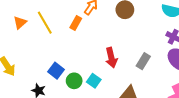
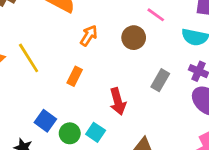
orange rectangle: (76, 23) -> (75, 76), moved
gray rectangle: (143, 61) -> (160, 80), moved

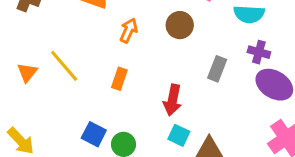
red arrow: (118, 101) -> (173, 100), turned 35
cyan square: (96, 132) -> (179, 135), moved

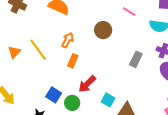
brown circle: (180, 25) -> (103, 30), moved
orange arrow: (129, 30) -> (68, 40), moved
red arrow: (173, 100) -> (87, 84), moved, turned 30

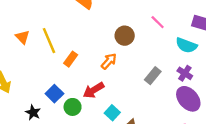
orange arrow: (68, 40) -> (109, 61), moved
orange triangle: (14, 52) -> (22, 37), turned -40
orange rectangle: (73, 61) -> (71, 59), moved

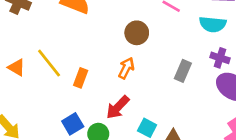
blue square: (54, 94) -> (73, 124), turned 30

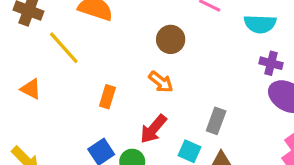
yellow line: (49, 63) -> (64, 48), moved
orange arrow: (126, 68) -> (161, 82), turned 105
gray rectangle: (183, 71) -> (216, 121), moved

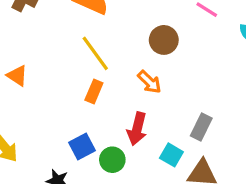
yellow line: (64, 48) -> (95, 53), moved
red arrow: (153, 129) -> (137, 129), turned -32

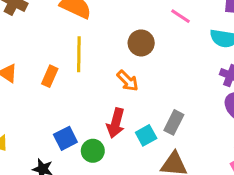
yellow line: (95, 53) -> (79, 54), turned 36
orange rectangle: (94, 91) -> (50, 76), moved
cyan square: (171, 155) -> (146, 135), moved, turned 30

